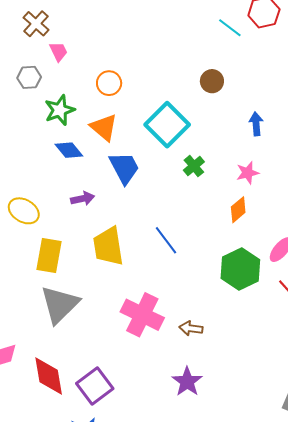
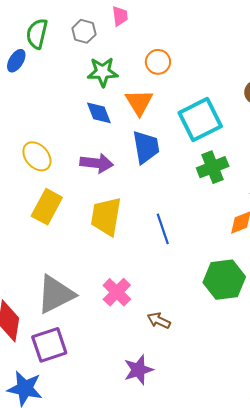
green cross: (194, 166) -> (213, 167), size x1.4
purple arrow: (83, 199) -> (97, 163), size x1.4
gray triangle: (60, 304) -> (56, 294), moved
pink cross: (142, 315) -> (117, 292), size x0.7

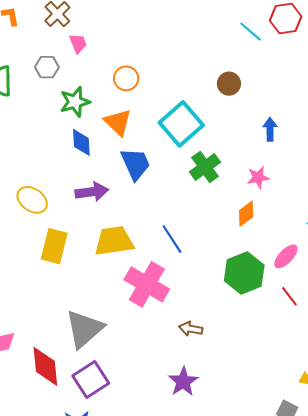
blue diamond: (99, 113) -> (81, 142), turned 32
yellow trapezoid: (106, 216) -> (114, 241), turned 87
pink cross: (117, 292) -> (147, 284), moved, size x1.5

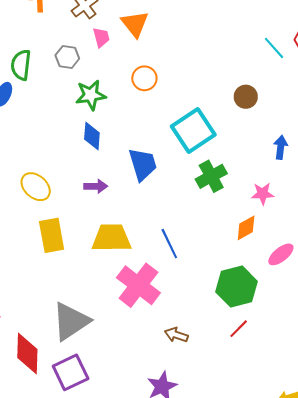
orange triangle: (118, 122) -> (135, 24), moved
purple arrow: (92, 192) -> (96, 186), size x0.7
yellow rectangle: (54, 246) -> (52, 235), turned -32
pink ellipse: (286, 256) -> (281, 254), moved
red line: (289, 296) -> (239, 329), moved, turned 75

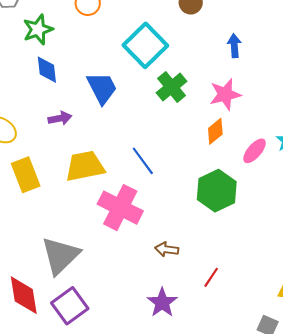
pink star: (263, 194) -> (225, 94), size x1.4
red line: (239, 329) -> (211, 277), moved

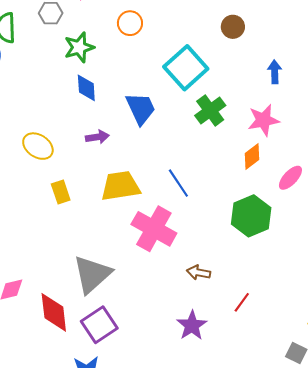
yellow rectangle: (26, 175) -> (61, 192), size x0.7

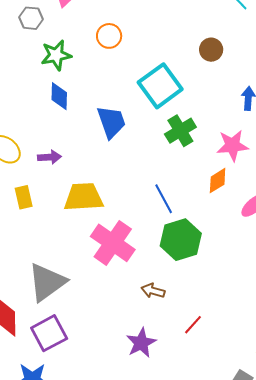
purple arrow: (97, 137) -> (49, 157), moved
blue line: (178, 183) -> (164, 199), moved
green hexagon: (251, 216) -> (181, 240), moved

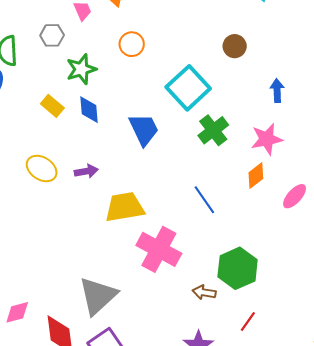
yellow rectangle: (24, 197) -> (52, 106), moved, turned -30
green hexagon: (181, 240) -> (238, 268), moved

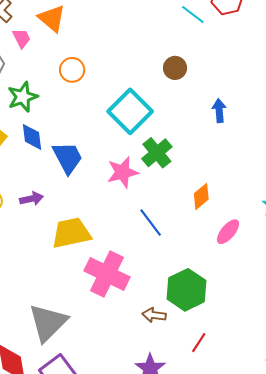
blue trapezoid: (144, 129) -> (68, 158), moved
pink star: (267, 139) -> (123, 172), moved
pink ellipse: (295, 196) -> (228, 232), moved

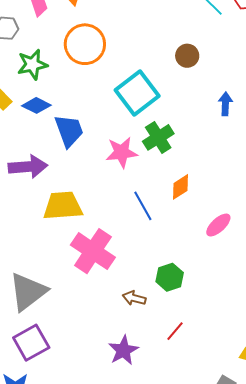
orange circle: (72, 70) -> (85, 44), size x1.6
blue diamond: (32, 137) -> (36, 105), turned -64
orange diamond: (201, 196) -> (180, 187), moved
purple arrow: (32, 199) -> (28, 167), size x1.6
green hexagon: (186, 290) -> (170, 277), size x0.7

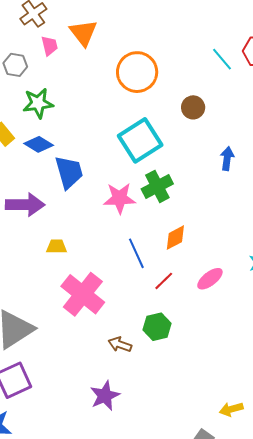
orange circle: (85, 44) -> (137, 72), moved
yellow trapezoid: (63, 206) -> (57, 247), size x0.5
red line: (175, 331) -> (164, 281), moved

